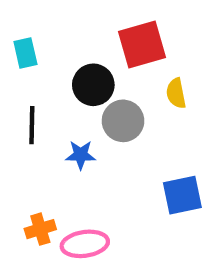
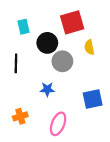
cyan rectangle: (25, 53) -> (24, 27), moved
blue star: (81, 155) -> (47, 89), moved
pink ellipse: (85, 244) -> (58, 124), moved, turned -60

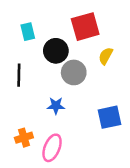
yellow semicircle: (89, 47) -> (106, 56), turned 40
pink ellipse: (58, 124) -> (52, 148), moved

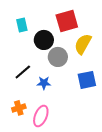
yellow semicircle: (106, 56) -> (83, 44), size x1.5
black line: (19, 75) -> (23, 72), moved, turned 48
blue square: (109, 117) -> (87, 80), moved

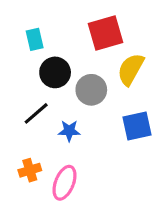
black circle: (44, 40) -> (55, 72), moved

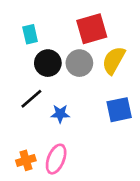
gray circle: (91, 90) -> (79, 63), moved
orange cross: (30, 170) -> (26, 160), moved

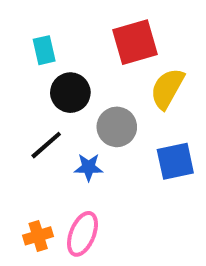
gray circle: (79, 63) -> (117, 127), moved

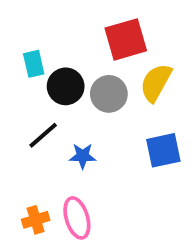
cyan rectangle: (44, 50) -> (34, 64), moved
gray circle: (117, 127) -> (109, 94), moved
pink ellipse: (82, 234) -> (77, 218), turned -39

